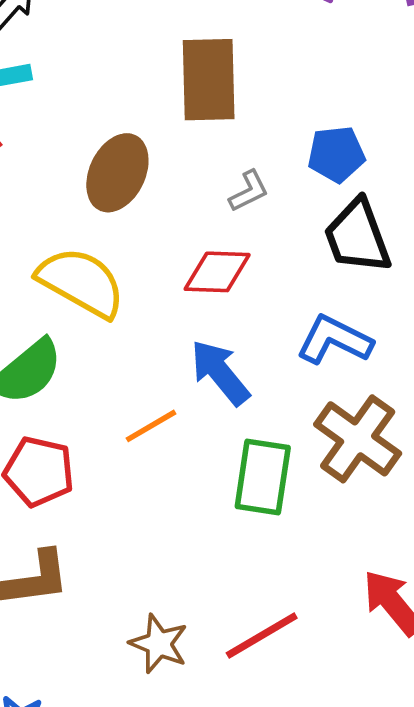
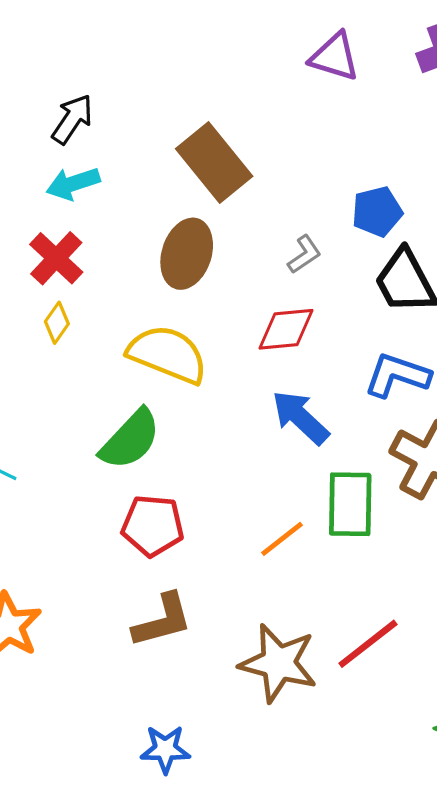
brown rectangle: (209, 80) -> (214, 162), moved, turned -30
orange line: (151, 426) -> (282, 539), moved
brown star: (159, 644) -> (278, 663), size x1.5

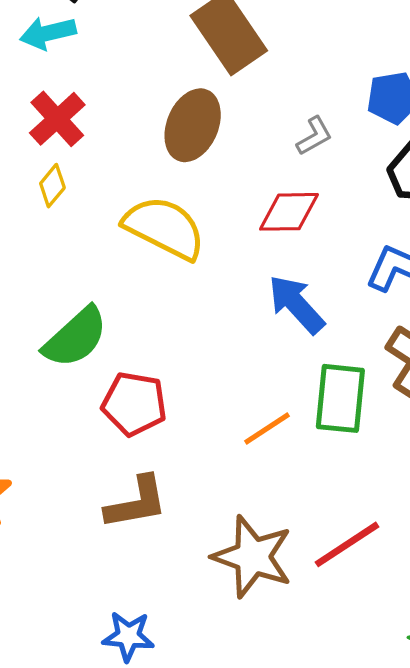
cyan arrow: (73, 184) -> (48, 33), moved
green semicircle: (130, 439) -> (75, 337), moved

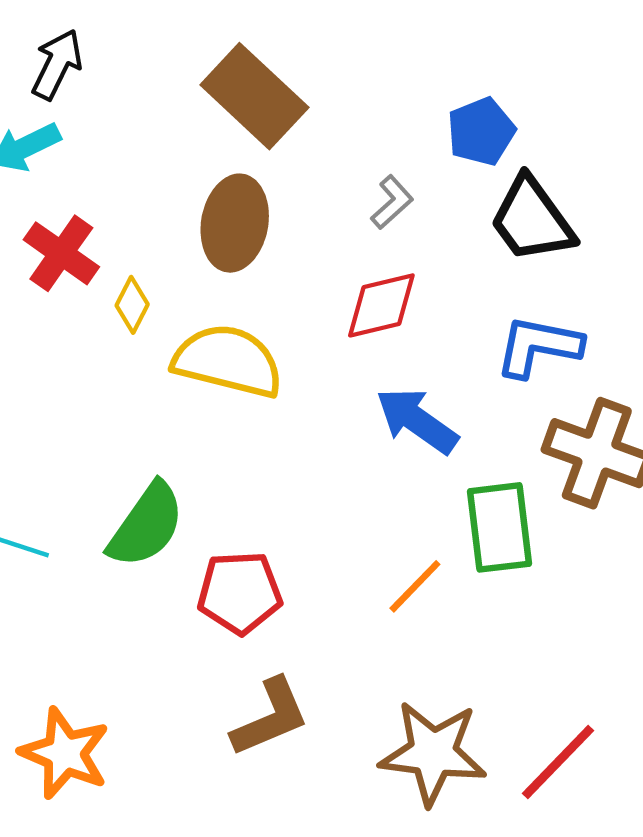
yellow diamond: (52, 186) -> (132, 305), moved
red line: (347, 544) -> (558, 762), moved

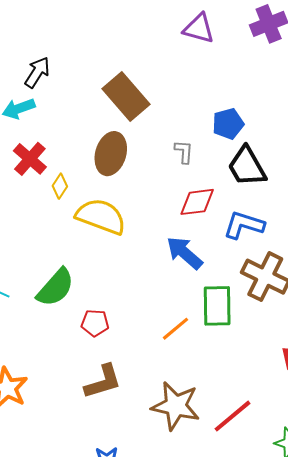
gray L-shape: (392, 202) -> (184, 152), turned -50
red diamond: (381, 305) -> (197, 202), moved
red pentagon: (240, 593) -> (95, 323), size x0.7

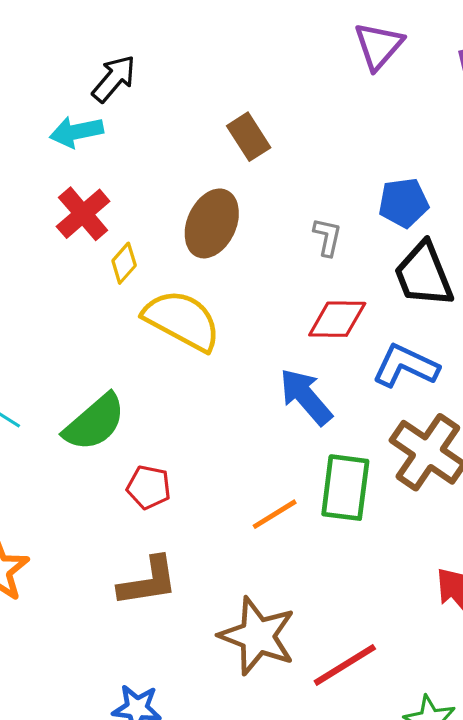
purple triangle: (199, 28) -> (379, 46), turned 48
brown rectangle: (126, 96) -> (249, 137), size x0.6

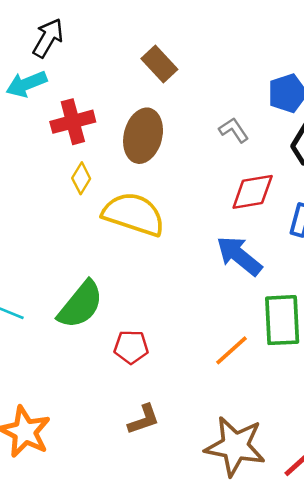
red cross: (83, 214) -> (73, 122), moved, turned 36
gray L-shape: (327, 237) -> (234, 130), turned -36
brown L-shape: (148, 581) -> (144, 419), size x0.7

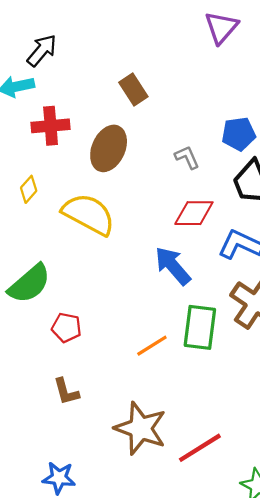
yellow diamond: (81, 178) -> (29, 189), moved
brown L-shape: (144, 419) -> (66, 392), turned 84

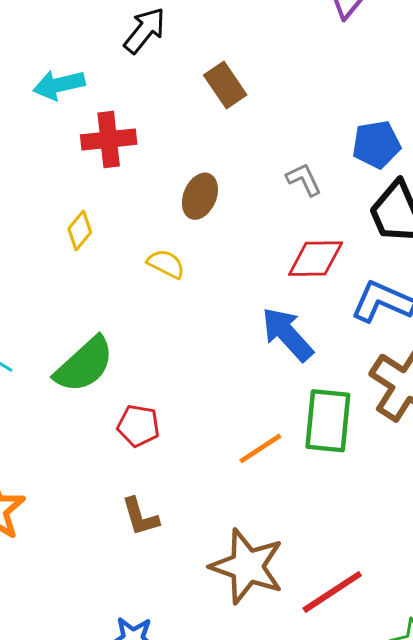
black arrow: (42, 50) -> (145, 30), moved
brown ellipse: (109, 148) -> (200, 196), moved, size x0.7
yellow semicircle: (89, 214) -> (166, 264), size x0.5

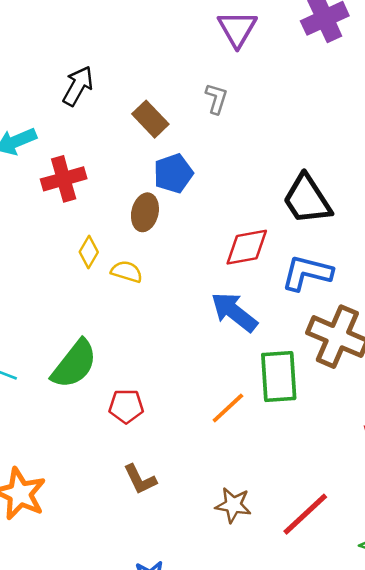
blue pentagon: (376, 144) -> (173, 173), moved
gray L-shape: (304, 180) -> (216, 99), moved, turned 52
yellow diamond: (80, 231) -> (89, 252), moved
brown star: (247, 566) -> (233, 505), size x0.6

